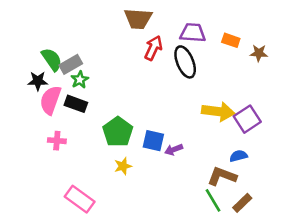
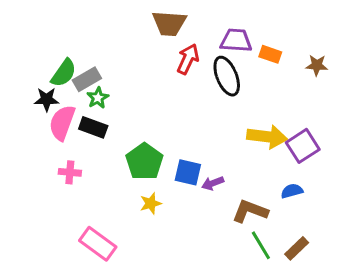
orange rectangle: (231, 40) -> (270, 54), moved
green semicircle: (52, 59) -> (64, 73), turned 70
brown L-shape: (222, 176) -> (250, 211), moved

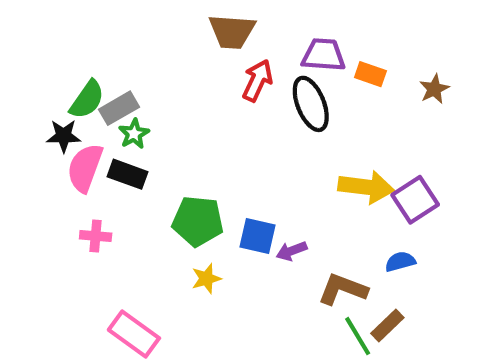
brown star: (317, 65) -> (434, 89), turned -30
green pentagon: (144, 161) -> (198, 221), turned -30
brown rectangle: (297, 248) -> (387, 325), moved

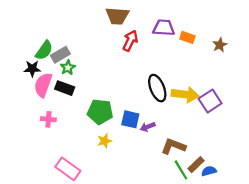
black ellipse: (311, 104) -> (157, 88), moved
blue semicircle: (400, 262) -> (209, 171), moved

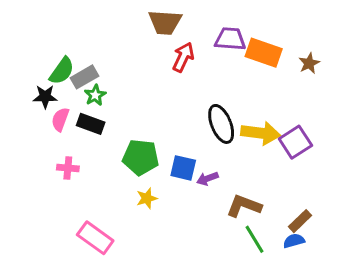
orange rectangle: (187, 37) -> (264, 53), size x1.6
pink semicircle: (43, 85) -> (60, 119), size x0.7
brown rectangle: (196, 165) -> (300, 221), moved

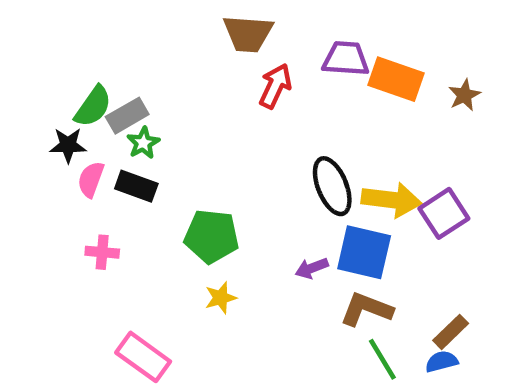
blue square: (183, 168) -> (364, 252), moved, size x1.4

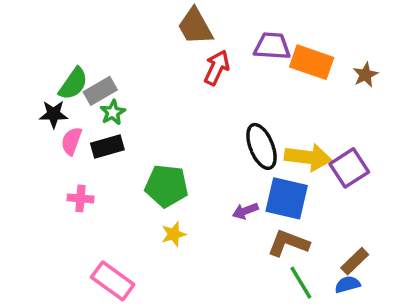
brown trapezoid: (248, 34) -> (195, 26), turned 57
black rectangle: (136, 186) -> (107, 146), turned -36

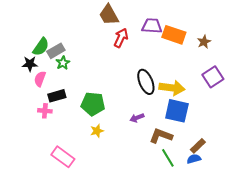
black rectangle: (107, 146) -> (57, 96), moved
purple square: (349, 168) -> (213, 77), moved
blue square: (287, 198) -> (177, 111), moved

